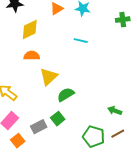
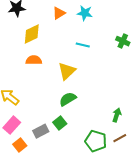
green cross: (123, 20) -> (123, 41), moved, turned 32
yellow triangle: (49, 77) -> (67, 71), moved
green arrow: (115, 111) -> (117, 115), turned 88

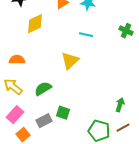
orange semicircle: (34, 60) -> (17, 60), moved
green semicircle: (68, 99) -> (43, 89), moved
green square: (60, 123) -> (63, 113), turned -32

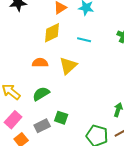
yellow diamond: (35, 24) -> (52, 33), moved
orange semicircle: (17, 60) -> (40, 63), moved

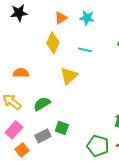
yellow diamond: (52, 33) -> (53, 43), turned -40
orange semicircle: (40, 63) -> (21, 73), moved

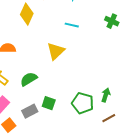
yellow diamond: (53, 43) -> (27, 14), moved
green pentagon: (98, 146) -> (83, 103), moved

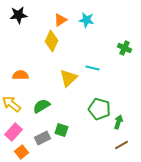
yellow diamond: (27, 14) -> (51, 41), moved
cyan line: (72, 25) -> (92, 68), moved
green pentagon: (83, 103) -> (99, 109), moved

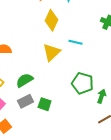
yellow diamond: (51, 41) -> (52, 20), moved
gray rectangle: (42, 138) -> (26, 101), moved

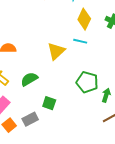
yellow diamond: (52, 20) -> (84, 19), moved
gray rectangle: (26, 101) -> (30, 119), moved

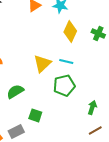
cyan line: (80, 41) -> (66, 61), moved
green pentagon: (87, 82) -> (64, 85), moved, turned -30

